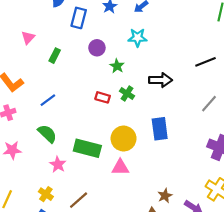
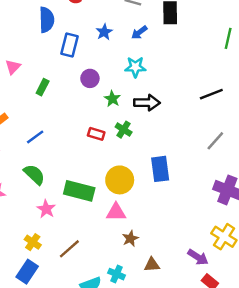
black arrow: (160, 80) -> (147, 103), moved
brown star: (165, 196) -> (130, 239), moved

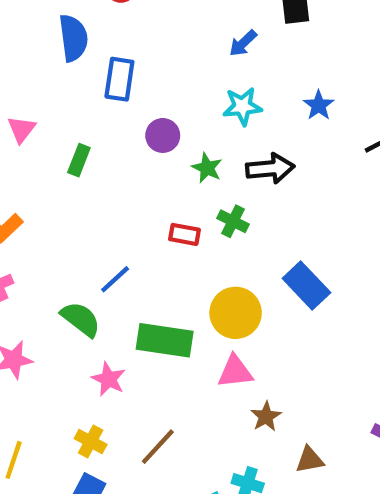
blue star: (104, 32) -> (319, 105), moved
blue line: (35, 137) -> (115, 279), moved
blue rectangle: (160, 169) -> (306, 285), turned -30

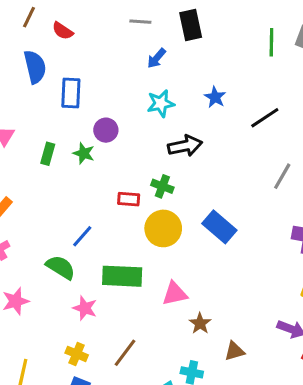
green star: (207, 168) -> (84, 153), moved
yellow circle: (236, 313) -> (163, 228), moved

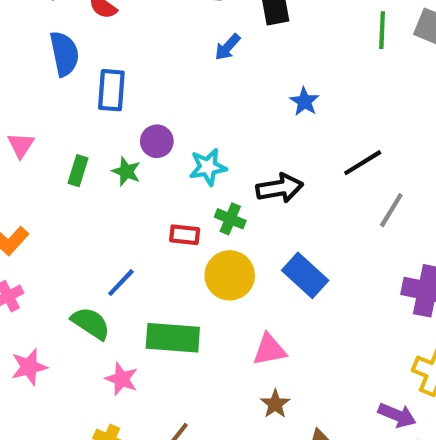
cyan star: (161, 103) -> (208, 167), moved
black line: (265, 118) -> (363, 163), moved
black arrow: (185, 146) -> (280, 188), moved
pink triangle: (175, 294) -> (269, 350), moved

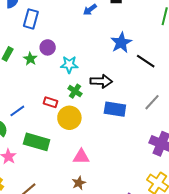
blue star: (304, 102) -> (121, 43), size x1.5
black line: (363, 163) -> (146, 61), moved, turned 54
red rectangle: (185, 235) -> (51, 102), moved
blue rectangle: (305, 275) -> (115, 109), moved, turned -45

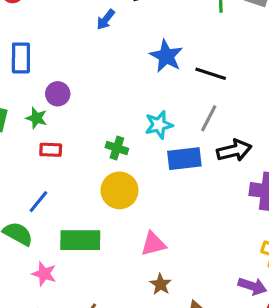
cyan star: (69, 64) -> (159, 125), moved
black arrow: (101, 81) -> (234, 150), moved
red rectangle: (51, 102) -> (51, 150), moved
gray line: (152, 102) -> (209, 118), moved

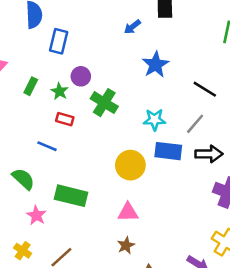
blue star: (166, 56) -> (156, 65), moved
green cross: (117, 148) -> (104, 103), moved, size x1.5
yellow circle: (120, 190) -> (130, 165), moved
blue line: (38, 202) -> (47, 146), moved, turned 60

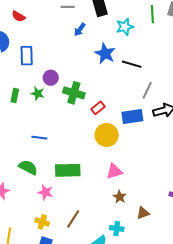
black line: (205, 89) -> (132, 64), moved
red rectangle: (65, 119) -> (98, 108), moved, turned -40
cyan star: (155, 120) -> (125, 27), moved

